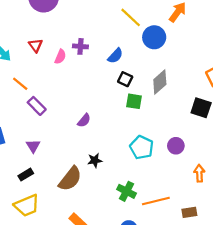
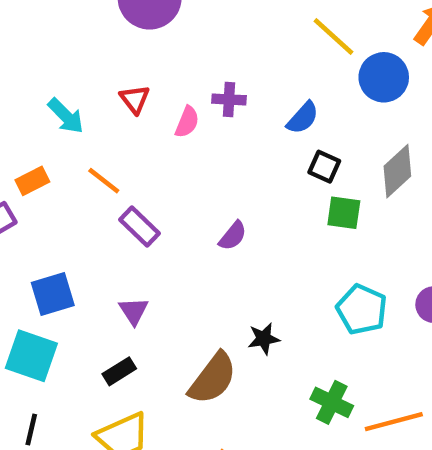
purple semicircle: (84, 120) -> (233, 236), moved

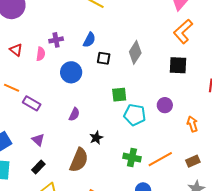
blue circle: (384, 77) -> (71, 72), moved
green square: (344, 213) -> (119, 95), moved
purple semicircle: (233, 236) -> (74, 114), moved

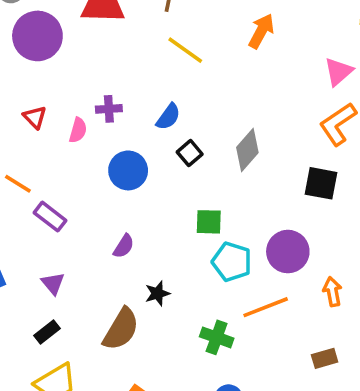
black square: (104, 58) -> (190, 153), turned 32
purple circle: (165, 105) -> (288, 252), size x1.5
orange line: (160, 159) -> (266, 307), moved

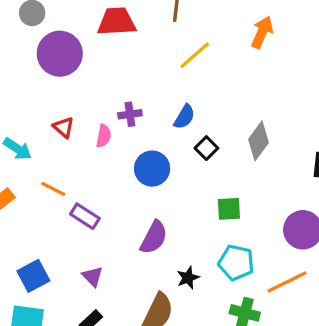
yellow line: (185, 50) -> (195, 55), turned -72
purple semicircle: (124, 246) -> (154, 237), size x1.5
cyan pentagon: (232, 262) -> (236, 263), moved

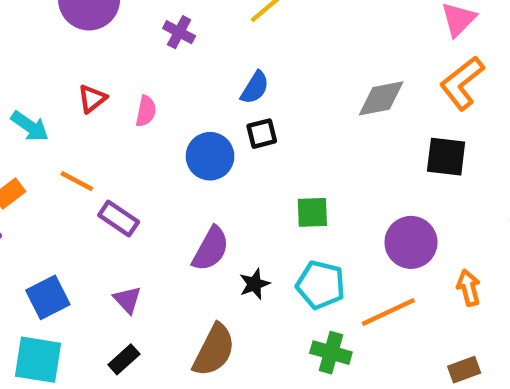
purple cross: (130, 114) -> (179, 32), moved, turned 35
red triangle: (64, 127) -> (92, 99), turned 40
gray diamond: (259, 141) -> (381, 98), moved, turned 42
black square: (206, 148) -> (262, 134), moved, turned 30
black star: (188, 278) -> (254, 284), moved

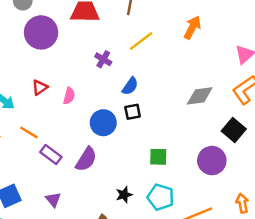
purple cross: (179, 32) -> (103, 59), moved
black square: (446, 157) -> (234, 130), turned 30
purple circle: (411, 242) -> (212, 161), moved
purple semicircle: (211, 249) -> (86, 159), moved

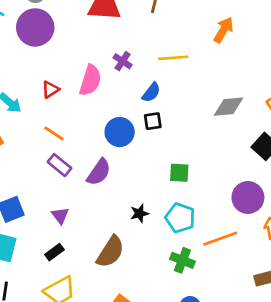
purple circle: (41, 32) -> (35, 27), moved
yellow line: (141, 41) -> (173, 58), moved, turned 30
pink semicircle: (69, 96) -> (90, 80), moved, size x1.6
orange line: (29, 132) -> (54, 133), moved
purple circle: (212, 161) -> (248, 197), moved

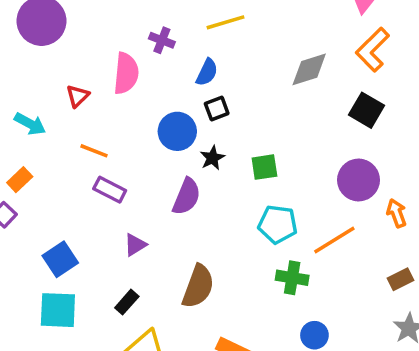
purple semicircle: (99, 172) -> (186, 196), moved
black star: (139, 213) -> (212, 158), moved
purple triangle: (60, 216) -> (135, 245), moved, turned 48

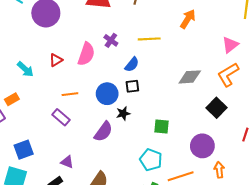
orange line: (94, 151) -> (70, 94), moved, turned -42
green square: (264, 167) -> (161, 126), moved
purple triangle: (135, 245) -> (67, 162), moved, turned 40

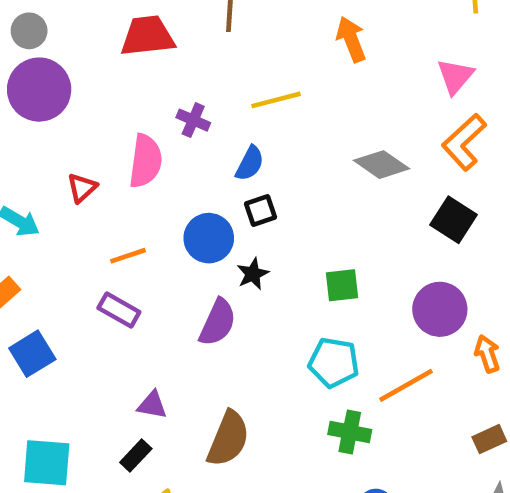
orange arrow: (188, 19) -> (351, 39), turned -42
gray diamond: (190, 77) -> (382, 165), turned 50
blue square: (24, 150) -> (32, 354), moved

